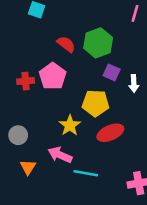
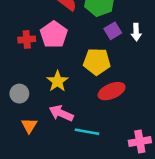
purple square: (112, 72) -> (113, 31), turned 35
white arrow: (134, 84) -> (136, 32), moved
yellow star: (70, 125) -> (57, 81), moved

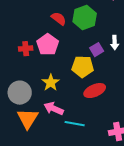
purple square: (113, 31) -> (97, 50), moved
gray circle: (19, 94) -> (20, 93), size x1.5
orange triangle: (29, 126) -> (28, 119), size x1.6

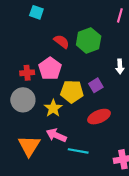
purple square: (97, 50) -> (96, 85), moved
yellow pentagon: (83, 67) -> (72, 92), moved
gray circle: (20, 93) -> (23, 100), moved

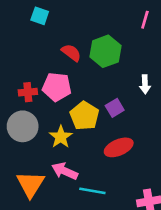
pink pentagon: (50, 69) -> (57, 87), turned -30
yellow pentagon: (72, 92) -> (84, 116), turned 30

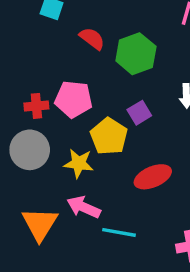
red semicircle: (71, 53) -> (92, 39), moved
purple square: (115, 108) -> (139, 113), moved
yellow star: (61, 137) -> (79, 163), turned -30

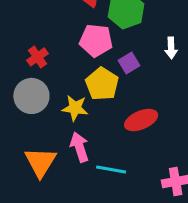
pink pentagon: (74, 99) -> (96, 40), moved
red cross: (36, 106) -> (37, 57), turned -30
pink arrow: (84, 207) -> (80, 147), turned 48

